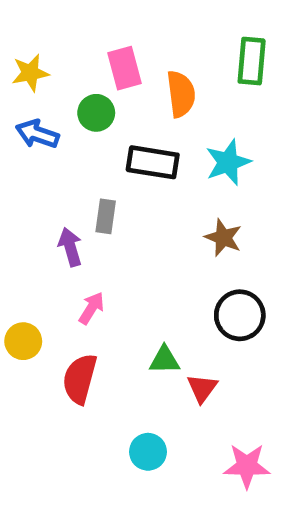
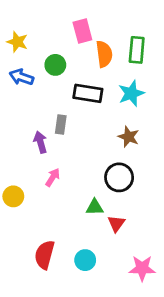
green rectangle: (252, 61) -> (137, 50), moved
pink rectangle: (124, 68) -> (82, 31), moved
yellow star: (30, 73) -> (17, 42), turned 30
black circle: (240, 315) -> (119, 177), moved
red semicircle: (80, 379) -> (44, 255), moved

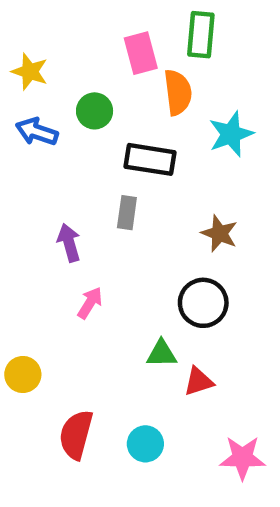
green rectangle: (137, 50) -> (201, 35), moved
cyan star: (131, 93) -> (231, 134), moved
gray rectangle: (61, 125) -> (127, 213), moved
yellow circle: (13, 196) -> (23, 374), moved
red triangle: (116, 224) -> (199, 381), turned 36

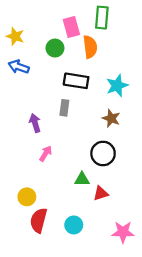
green circle: (95, 111) -> (55, 48), moved
cyan star: (231, 134) -> (117, 86), moved
yellow circle: (23, 374) -> (27, 197), moved

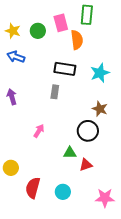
green circle: (55, 48) -> (38, 31), moved
brown star: (111, 118) -> (100, 109), moved
purple arrow: (35, 123) -> (12, 97), moved
yellow circle: (27, 197) -> (11, 168), moved

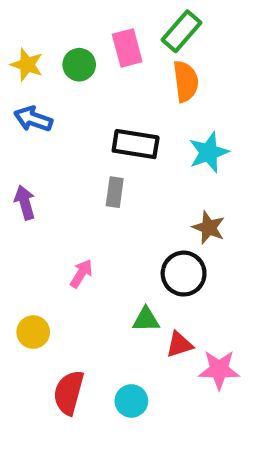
green rectangle: (87, 15) -> (181, 31), turned 36
orange semicircle: (77, 40) -> (186, 81), moved
yellow circle: (11, 168) -> (33, 332), moved
pink star: (105, 198) -> (219, 370), moved

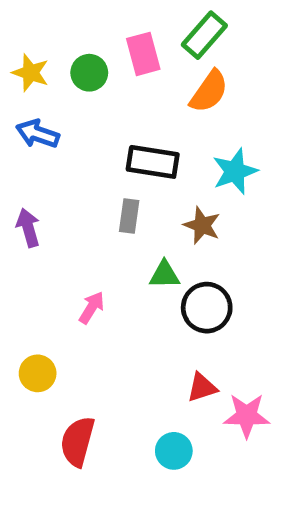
orange semicircle: (186, 81) -> (209, 92), turned 42
brown star: (209, 228) -> (202, 225), moved
green triangle: (146, 320) -> (164, 275), moved
cyan circle: (131, 401) -> (174, 451), moved

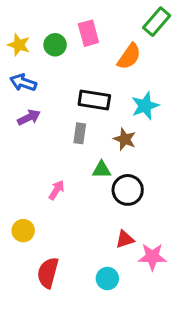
green rectangle: (204, 35) -> (157, 22), moved
purple arrow: (28, 228) -> (29, 117), moved, turned 80

